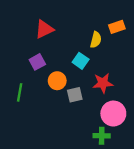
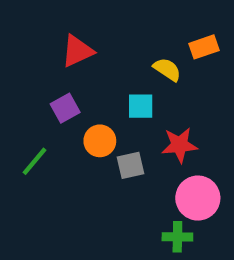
yellow semicircle: (96, 40) -> (167, 69), turned -70
cyan square: (81, 61) -> (141, 106), turned -35
green line: (20, 92) -> (34, 161), turned 30

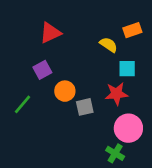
cyan square: (141, 106) -> (127, 69), moved
green cross: (177, 237) -> (115, 153), turned 30

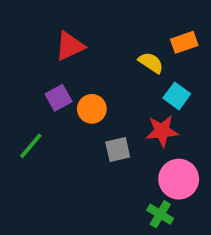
cyan square: (127, 69) -> (177, 96), turned 36
orange circle: (65, 91) -> (92, 109), moved

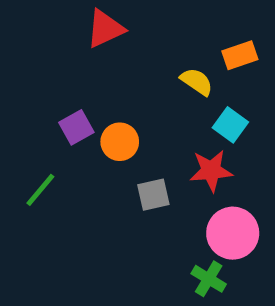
red triangle: (70, 46) -> (105, 29), moved

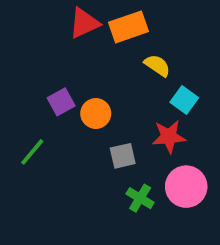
orange rectangle: (240, 55) -> (128, 27), moved, size x1.4
green cross: (209, 279) -> (140, 198), moved

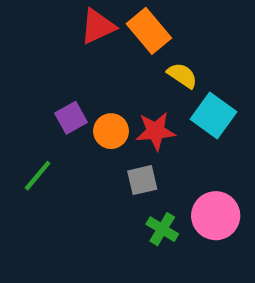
orange rectangle: (128, 27) -> (149, 31), turned 69
cyan square: (184, 100) -> (213, 115), size x1.4
red star: (169, 137) -> (156, 131), moved

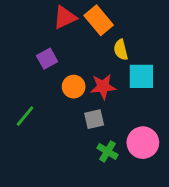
yellow semicircle: (182, 75) -> (121, 50), turned -138
cyan square: (213, 115) -> (141, 76), turned -36
purple square: (71, 118) -> (47, 59), moved

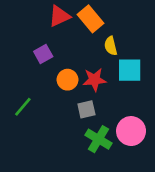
green cross: (107, 151) -> (99, 139), size x1.4

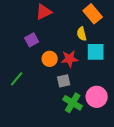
orange rectangle: (90, 19) -> (93, 14), moved

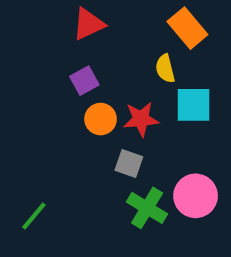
purple square: (32, 40) -> (84, 81), moved
green line: (17, 79) -> (34, 216), moved
gray square: (64, 81) -> (129, 164), turned 32

